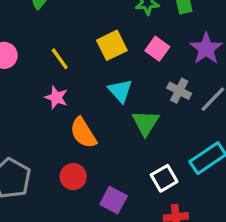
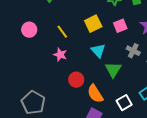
pink square: (157, 49) -> (120, 26), turned 32
orange semicircle: (83, 133) -> (95, 94), moved
red circle: (73, 177) -> (76, 80), moved

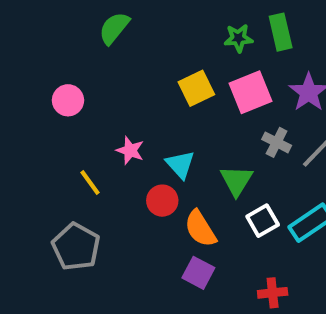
pink square: (120, 26) -> (251, 92), size x1.5
yellow line: (62, 32) -> (90, 183), moved
cyan triangle: (98, 51) -> (180, 164), moved
white square: (124, 103) -> (263, 221), moved

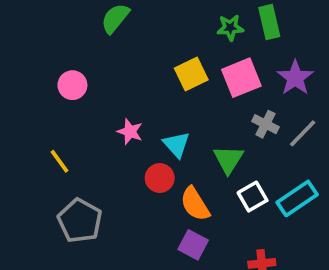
yellow line: (90, 183) -> (59, 161), moved

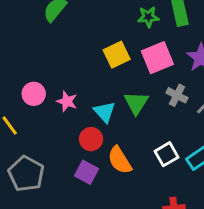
pink circle: (72, 85) -> (34, 94), moved
green triangle: (228, 159) -> (136, 103), moved
purple square: (193, 245) -> (86, 172), moved

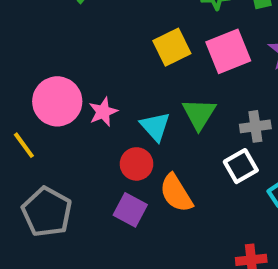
pink circle: (34, 94) -> (57, 101), size x1.5
gray cross: (177, 95) -> (255, 126), moved, turned -35
pink star: (67, 101) -> (103, 112), turned 30
white square: (166, 154) -> (241, 166), moved

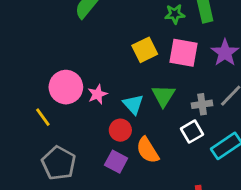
pink square: (228, 51) -> (183, 53), turned 32

